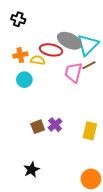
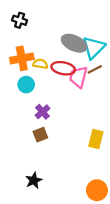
red ellipse: (51, 50) -> (63, 68), moved
orange cross: (20, 55) -> (22, 58), size x1.5
purple cross: (55, 125) -> (42, 112), moved

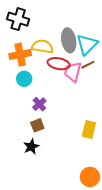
black cross: (20, 20) -> (18, 19), size x1.5
gray ellipse: (74, 43) -> (69, 40), turned 55
yellow semicircle: (40, 64) -> (42, 46), moved, size x1.5
black star: (34, 180) -> (31, 147), moved

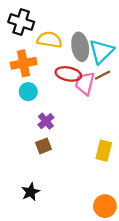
yellow semicircle: (42, 46) -> (49, 40), moved
black star: (31, 147) -> (31, 192), moved

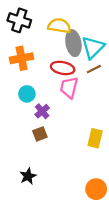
yellow semicircle: (49, 40) -> (59, 26), moved
pink trapezoid: (85, 83) -> (69, 87), moved
cyan circle: (28, 92) -> (27, 94), moved

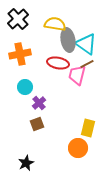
black cross: (19, 20) -> (18, 19), turned 30
cyan triangle: (93, 47) -> (86, 44), turned -40
pink trapezoid: (69, 87) -> (77, 75), moved
orange circle: (96, 189) -> (78, 148), moved

